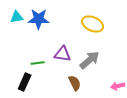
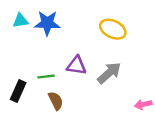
black rectangle: (25, 82) -> (18, 91), moved
brown semicircle: (75, 83) -> (56, 101), moved

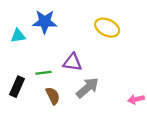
cyan triangle: (21, 21) -> (18, 36), moved
gray arrow: (109, 73) -> (87, 88), moved

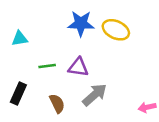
blue star: (45, 22) -> (81, 24), moved
green line: (44, 73) -> (47, 66), moved

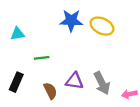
purple triangle: (78, 67) -> (74, 81), moved
gray arrow: (95, 95) -> (102, 83), moved, turned 105

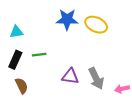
black rectangle: (16, 82) -> (15, 60), moved
brown semicircle: (50, 91) -> (22, 86), moved

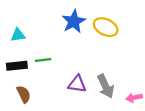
blue star: (67, 19) -> (74, 21), turned -30
black rectangle: (15, 60) -> (17, 66), turned 60

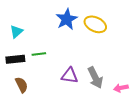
cyan triangle: (18, 35) -> (16, 32), turned -32

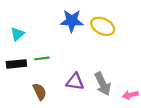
blue star: (67, 19) -> (72, 21), turned 30
brown semicircle: (22, 85) -> (40, 92), moved

